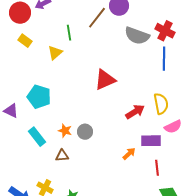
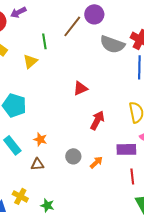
red triangle: (105, 80) -> (80, 88), size x0.7
red arrow: (135, 112) -> (97, 120), moved, turned -30
gray circle: (85, 132) -> (73, 156), moved
orange arrow: (129, 154) -> (96, 162), moved

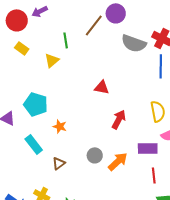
red triangle: (80, 88) -> (102, 87), turned 35
orange star: (40, 139) -> (60, 126), moved
orange arrow: (96, 162) -> (118, 161), size x1.5
brown triangle: (37, 164) -> (59, 163), turned -32

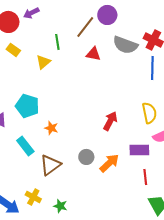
red triangle: (102, 87) -> (93, 54), moved
brown triangle: (59, 163) -> (50, 165), size x1.6

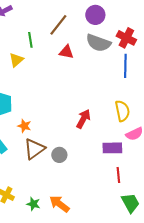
purple circle: (107, 15) -> (95, 15), moved
orange arrow: (109, 163) -> (59, 204), moved, turned -100
brown triangle: (50, 165) -> (34, 149), moved

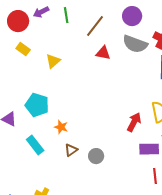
green line: (30, 40) -> (66, 15), moved
red arrow: (83, 119) -> (134, 122), moved
brown triangle: (34, 149) -> (71, 150), size x0.6

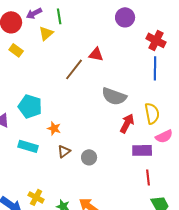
brown line: (95, 26) -> (74, 69), moved
gray semicircle: (135, 44) -> (114, 96), moved
yellow triangle: (53, 61) -> (46, 33), moved
cyan rectangle: (35, 145) -> (28, 146), turned -36

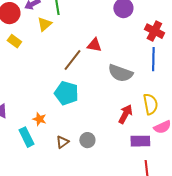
gray semicircle: (114, 96) -> (120, 73), moved
cyan pentagon: (30, 106) -> (66, 93), moved
orange star: (54, 128) -> (39, 119), moved
cyan rectangle: (28, 146) -> (26, 137), turned 48
gray circle: (89, 157) -> (87, 140), moved

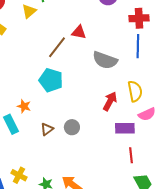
red cross: (154, 31) -> (139, 18), turned -30

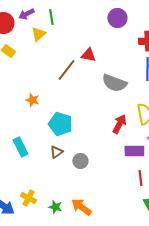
cyan pentagon: (51, 80) -> (60, 124), moved
orange star: (24, 106) -> (32, 100), moved
gray circle: (72, 127) -> (80, 161), moved

